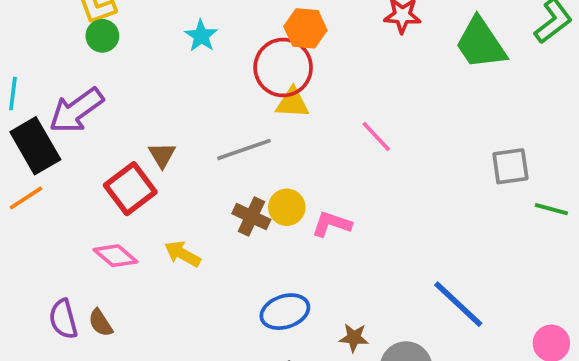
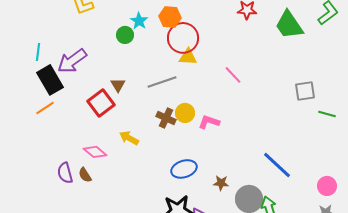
orange hexagon: (305, 28) -> (170, 17), moved
green circle: (102, 36) -> (125, 35), moved
pink diamond: (115, 256) -> (95, 152), moved

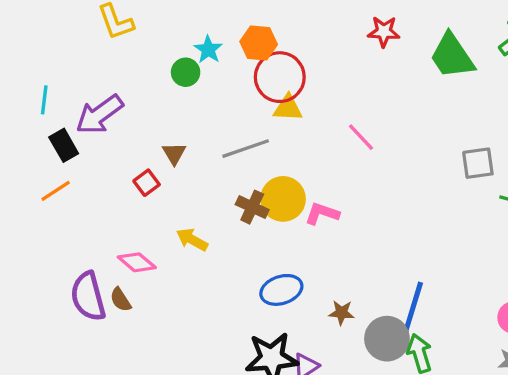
black rectangle: (50, 80) -> (64, 145), size x0.7
red square: (101, 103) -> (147, 183), size x0.6
yellow circle: (185, 113) -> (283, 199), size x1.4
blue line: (277, 165) -> (413, 308), moved, turned 64
purple semicircle: (65, 173) -> (88, 296), size x1.4

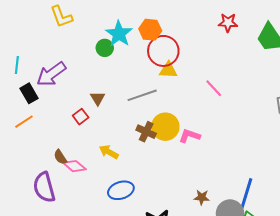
cyan star: (208, 49) -> (119, 34), size x1.5
blue ellipse: (281, 290) -> (121, 190), moved
brown semicircle: (121, 300) -> (60, 157), moved

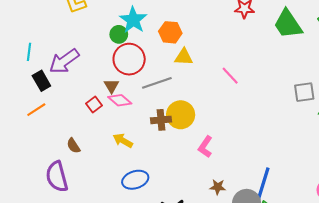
orange hexagon: (150, 30) -> (170, 32), moved
red circle: (163, 51) -> (129, 59), moved
brown cross: (146, 132) -> (161, 120), turned -30
pink L-shape: (190, 136) -> (205, 147), moved, turned -75
pink diamond: (74, 166) -> (120, 100), moved

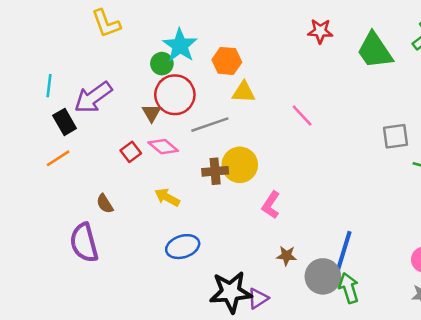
brown triangle: (112, 86) -> (152, 113), moved

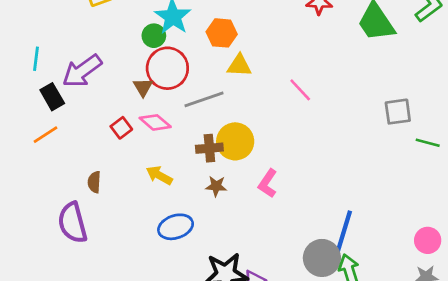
brown semicircle: (105, 204) -> (94, 182), turned 36
brown star: (286, 256) -> (216, 186), moved

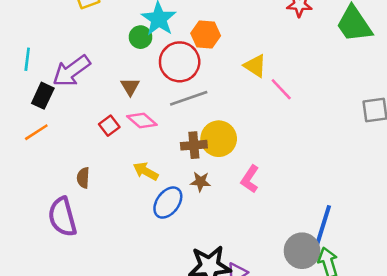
yellow triangle: (239, 66) -> (255, 66), moved, turned 30
red circle: (167, 68) -> (180, 62), moved
black rectangle: (52, 97) -> (43, 96), turned 55
blue ellipse: (176, 227) -> (168, 203), moved, turned -36

